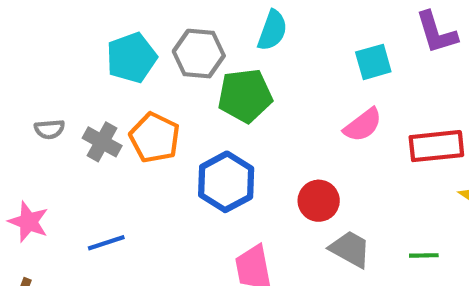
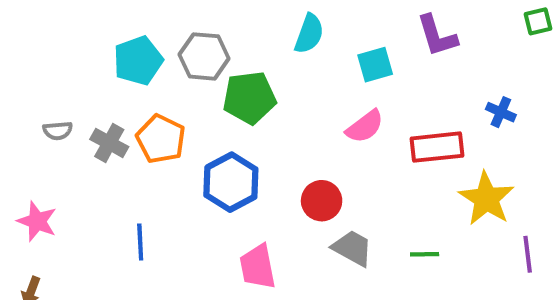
cyan semicircle: (272, 30) -> (309, 34), moved
blue line: (106, 243) -> (140, 242), moved, turned -75

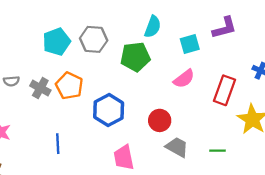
purple L-shape: (437, 36) -> (224, 28), turned -88
green pentagon: (249, 98) -> (135, 57), moved
red rectangle: (437, 147) -> (224, 90), turned -64

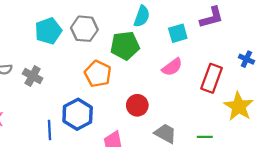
orange pentagon: (69, 86) -> (98, 74), moved
blue hexagon: (109, 110) -> (78, 114), moved
red circle: (160, 120) -> (137, 105), moved

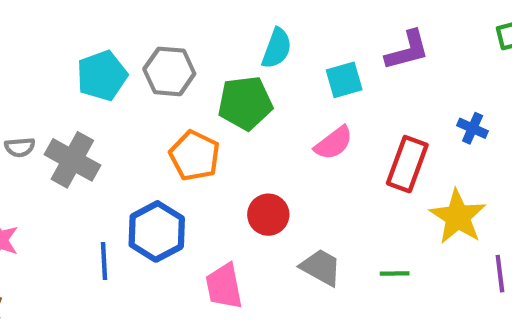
gray cross: (33, 76) -> (72, 160), size x1.4

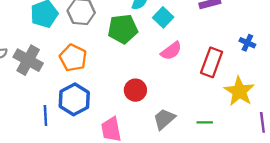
cyan square: (344, 80) -> (163, 17), moved, turned -30
orange pentagon: (195, 156) -> (73, 58), moved
gray trapezoid: (321, 267) -> (164, 119), turned -70

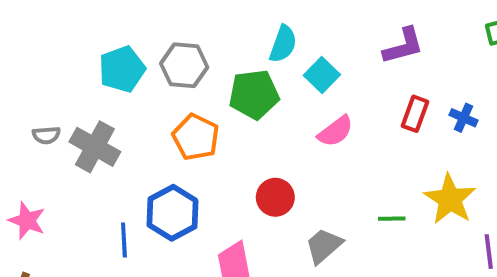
orange pentagon: (73, 58) -> (196, 137), moved
red rectangle: (212, 62) -> (415, 114), moved, size x0.7
green line: (205, 122) -> (392, 219), moved

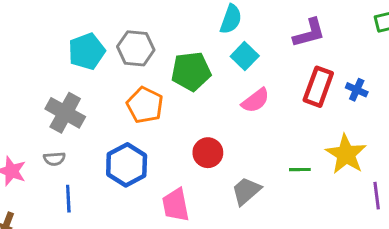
cyan semicircle: (283, 44) -> (231, 19), moved
red rectangle: (415, 114) -> (318, 87), size x1.4
gray semicircle: (46, 135) -> (54, 159), moved
blue line: (124, 240) -> (68, 199), moved

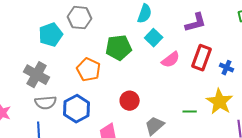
gray hexagon: (136, 48) -> (80, 18), moved
blue cross: (357, 90) -> (227, 68), moved
pink semicircle: (255, 101) -> (171, 60), moved
gray semicircle: (54, 159) -> (46, 103), moved, size x1.5

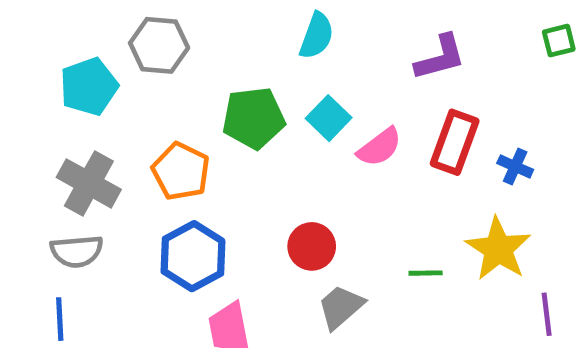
cyan square: (154, 38) -> (329, 118), moved
gray cross: (37, 75) -> (89, 183), moved
red circle: (130, 101) -> (312, 246), moved
blue hexagon: (77, 109) -> (193, 256), moved

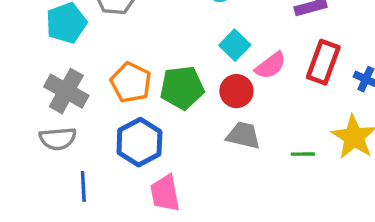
green pentagon: (254, 118) -> (182, 88), moved
red circle: (312, 246) -> (236, 91), moved
gray trapezoid: (341, 307) -> (243, 135), moved, turned 54
blue line: (60, 319) -> (83, 186), moved

